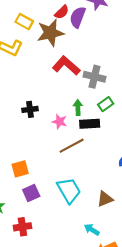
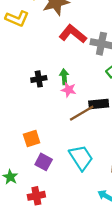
green arrow: (78, 107) -> (64, 77), moved
black rectangle: (90, 124) -> (99, 104), moved
purple square: (31, 193) -> (44, 162), turned -35

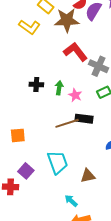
pink star: (69, 90) -> (75, 95), moved
purple square: (44, 162) -> (26, 171), moved

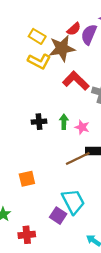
yellow L-shape: (29, 27) -> (39, 61), moved
purple square: (26, 171) -> (58, 216), moved

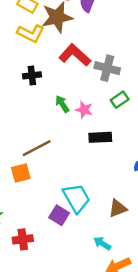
black cross: (39, 122) -> (32, 75), moved
green arrow: (64, 122) -> (62, 104), turned -32
brown line: (78, 158) -> (37, 148), moved

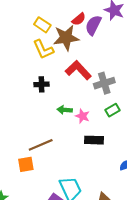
yellow L-shape: (31, 33) -> (43, 49), turned 35
gray cross: (107, 68) -> (104, 83), turned -36
green arrow: (62, 104) -> (65, 110), turned -56

